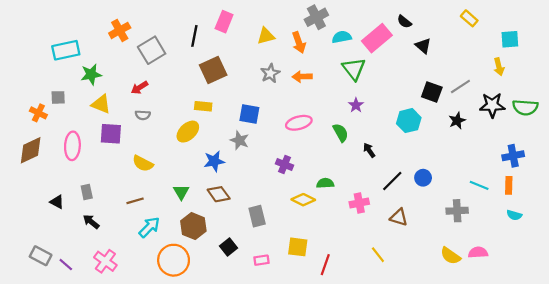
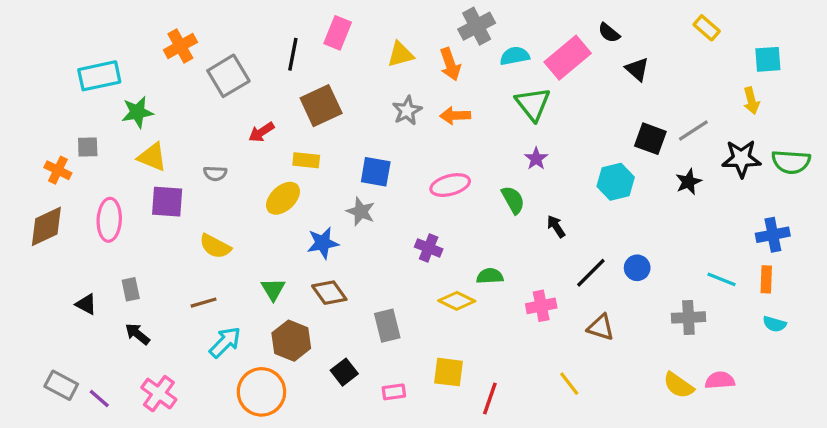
red arrow: (139, 88) -> (261, 132), moved

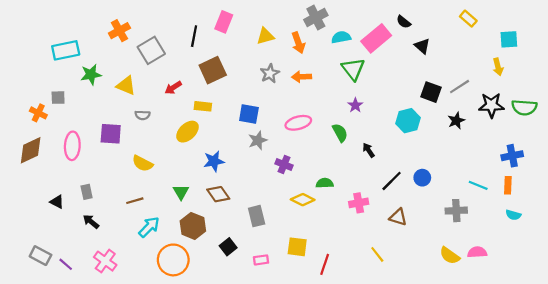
yellow triangle: (152, 157) -> (126, 85), moved
gray star: (361, 212) -> (258, 140), moved, turned 30

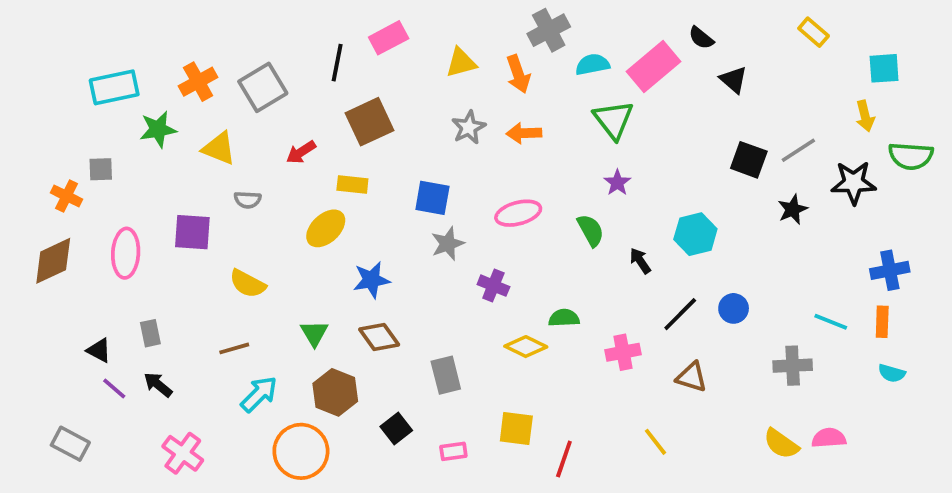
pink rectangle: (224, 22) -> (389, 38), turned 40
orange cross: (119, 31) -> (198, 82), moved
green semicircle: (524, 107) -> (911, 156), moved
cyan hexagon: (408, 121) -> (695, 234), moved
purple line: (66, 264) -> (114, 388), moved

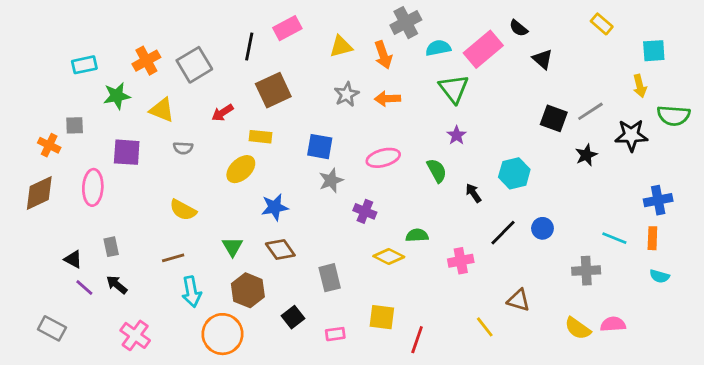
cyan rectangle: (114, 87) -> (84, 65), size x0.7
purple square: (192, 232) -> (127, 152), moved
brown triangle: (692, 377) -> (519, 300), moved
cyan arrow: (259, 394) -> (192, 292), turned 124

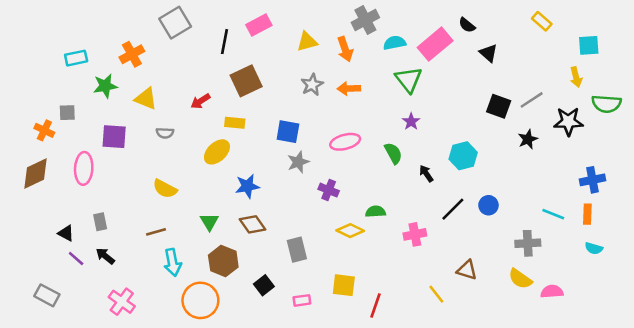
gray square: (194, 65) -> (175, 23), moved
yellow semicircle: (578, 328) -> (520, 279), moved

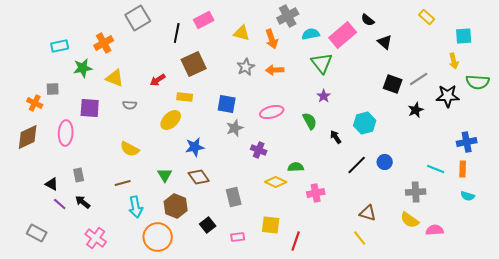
yellow triangle: (307, 42) -> (242, 33), turned 30
pink cross: (415, 234) -> (316, 193), moved
yellow line: (436, 294) -> (360, 238), moved

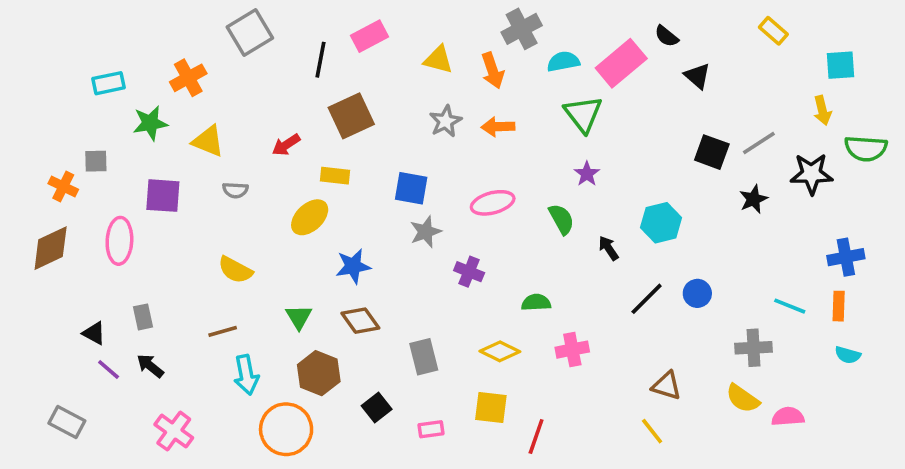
yellow diamond: (276, 182) -> (500, 351), moved

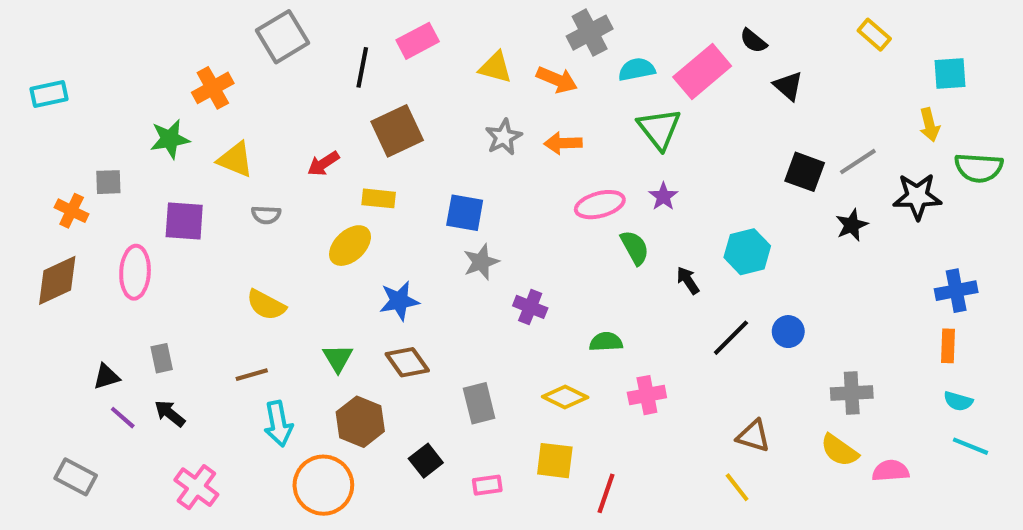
orange arrow: (493, 71) -> (557, 80), turned -48
cyan rectangle: (109, 83) -> (49, 94), moved
pink ellipse: (493, 203) -> (600, 205), moved
cyan line: (790, 306) -> (970, 446), moved
black triangle: (94, 333) -> (106, 377), turned -45

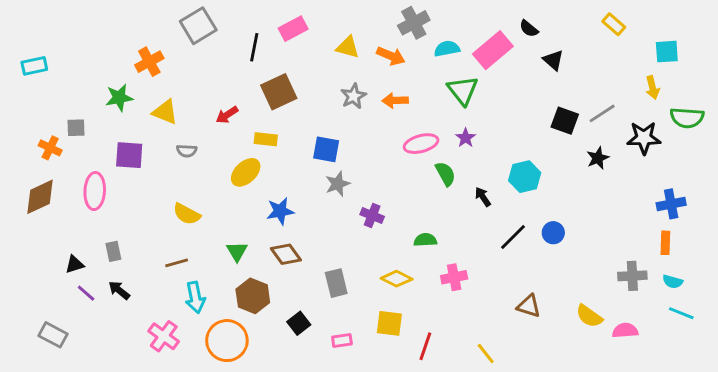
gray cross: (852, 393) -> (632, 276), moved
pink cross: (196, 487) -> (164, 336), moved
yellow line: (737, 487) -> (486, 353), moved

